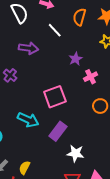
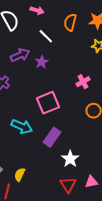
purple arrow: (28, 48) -> (20, 55), turned -30
purple star: (76, 59) -> (42, 62), moved
white star: (75, 153) -> (70, 159), turned 30

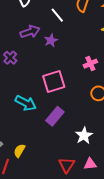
white star: (70, 159) -> (84, 135), moved

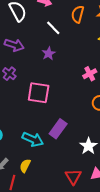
purple arrow: (30, 32) -> (14, 45), moved, turned 42
pink square: (54, 82) -> (39, 93), moved, turned 30
cyan arrow: (26, 103) -> (33, 139), moved

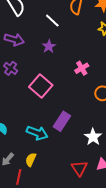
pink cross: (90, 74) -> (82, 68), moved
pink square: (39, 93) -> (41, 86), turned 35

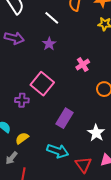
purple cross: (11, 68) -> (22, 100), moved, turned -32
cyan arrow: (37, 133) -> (58, 151), moved
yellow semicircle: (31, 160) -> (22, 138), moved, turned 32

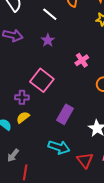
yellow semicircle: (22, 138) -> (23, 117), moved

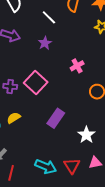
purple cross: (22, 97) -> (10, 86), moved
cyan arrow: (59, 147) -> (46, 167), moved

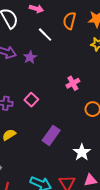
purple star: (45, 43) -> (30, 57), moved
pink square: (36, 82) -> (31, 100), size x0.6

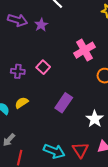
pink cross: (73, 83) -> (85, 50), size x1.5

